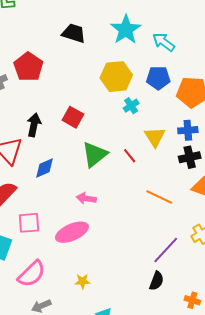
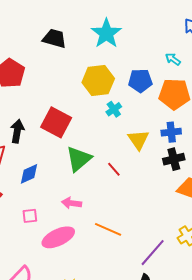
cyan arrow: (164, 42) -> (173, 59), moved, size x0.7
red square: (73, 117) -> (56, 122), size x1.4
red line: (130, 156) -> (114, 169), moved
orange line: (159, 197) -> (108, 229), moved
pink square: (29, 223) -> (30, 216), moved, size x0.7

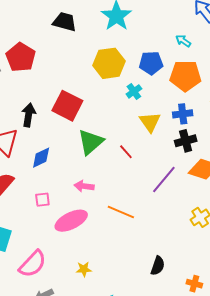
cyan cross: (114, 109) -> (134, 91), moved
purple line: (153, 253) -> (164, 180), moved

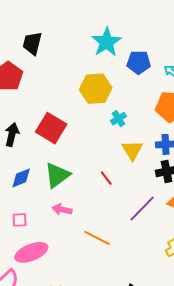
black trapezoid: (65, 22) -> (32, 43), moved, turned -95
blue pentagon: (151, 63) -> (139, 62), moved
green triangle: (91, 142) -> (57, 175), moved
pink ellipse: (71, 221) -> (31, 252), moved

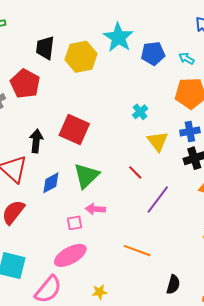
yellow hexagon: (96, 89) -> (81, 57), moved
purple line: (142, 209) -> (158, 200), moved
pink square: (20, 220) -> (74, 223), moved
orange line: (97, 238) -> (137, 251), moved

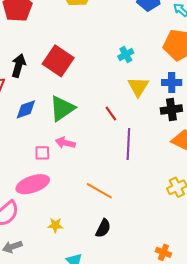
purple line: (158, 200) -> (128, 144), turned -44
black semicircle: (173, 285) -> (103, 228), moved

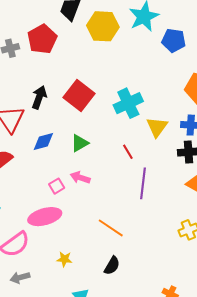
cyan cross: (126, 55) -> (128, 103), moved, size x1.8
green triangle: (62, 108) -> (80, 143), size x0.7
pink square: (42, 153) -> (57, 186), turned -35

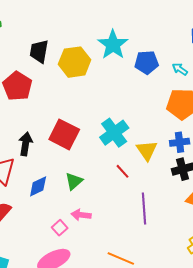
red line: (128, 152) -> (123, 171), moved

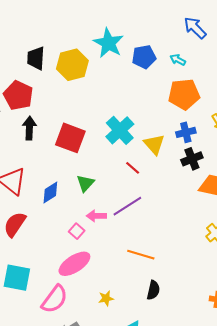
black arrow: (26, 144) -> (29, 128), moved
purple line: (144, 209) -> (127, 206), moved, turned 68

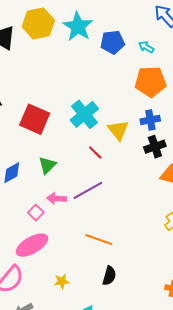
yellow hexagon: (72, 65) -> (38, 23), moved

